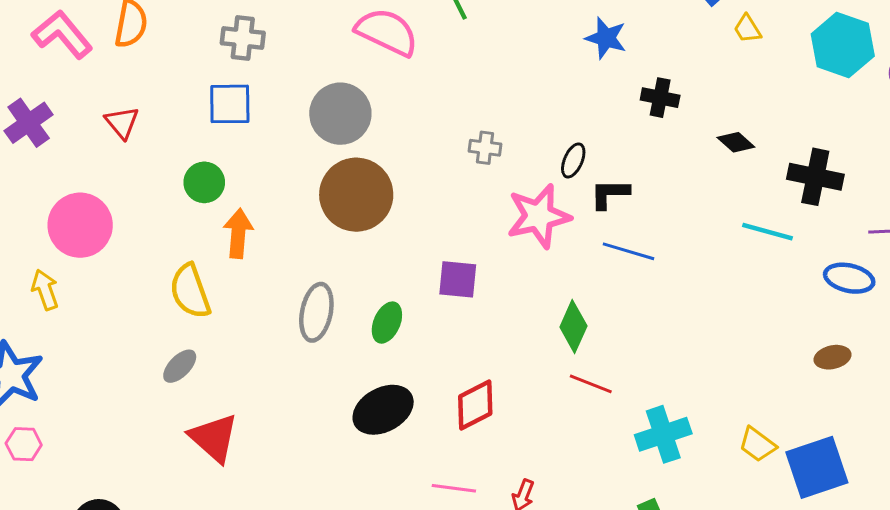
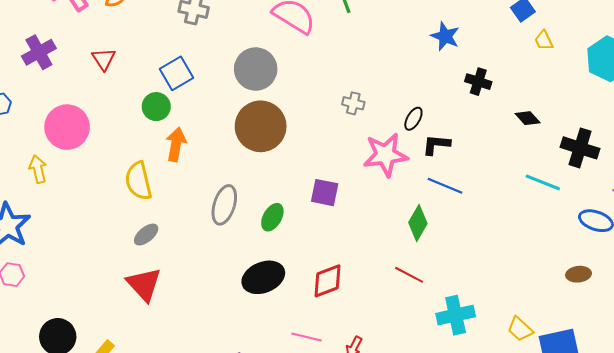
blue square: (230, 104) -> (176, 73), moved, turned -36
green diamond: (573, 327) -> (418, 223), moved
gray ellipse: (180, 366) -> (146, 235), moved

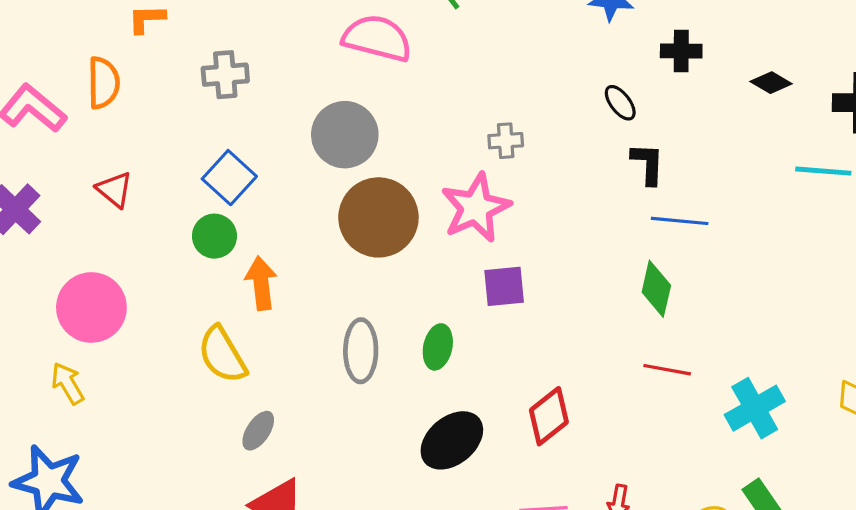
black ellipse: (413, 119) -> (620, 103), moved, turned -50
black L-shape: (436, 145) -> (648, 164), turned 104
pink star: (385, 155) -> (476, 208), moved

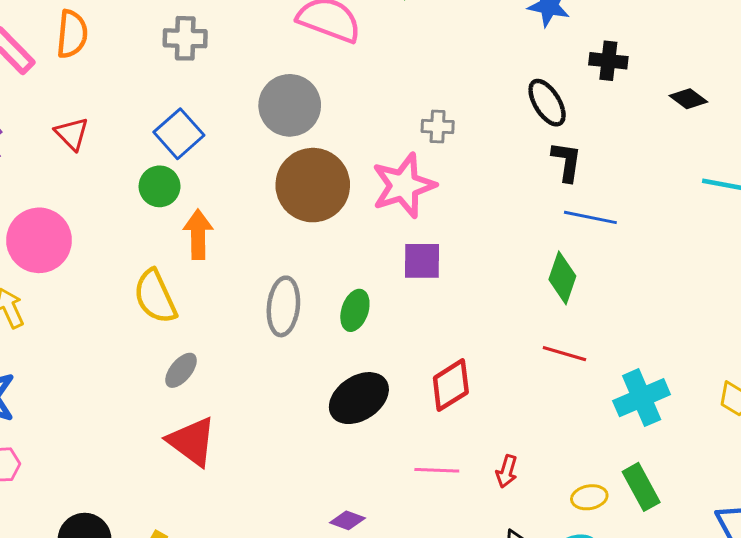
black ellipse: (620, 103) -> (547, 103), size x1.4

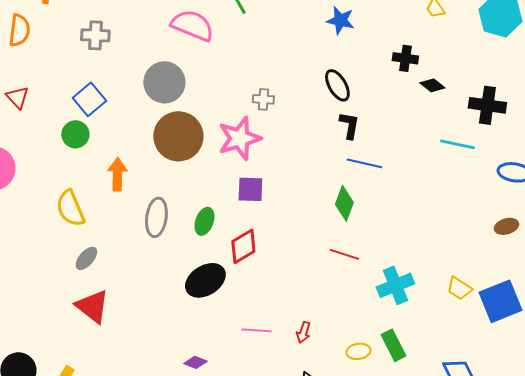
black cross: (608, 61) -> (405, 58), moved
orange arrow: (198, 234) -> (117, 174), moved
red diamond: (451, 385) -> (243, 246), moved

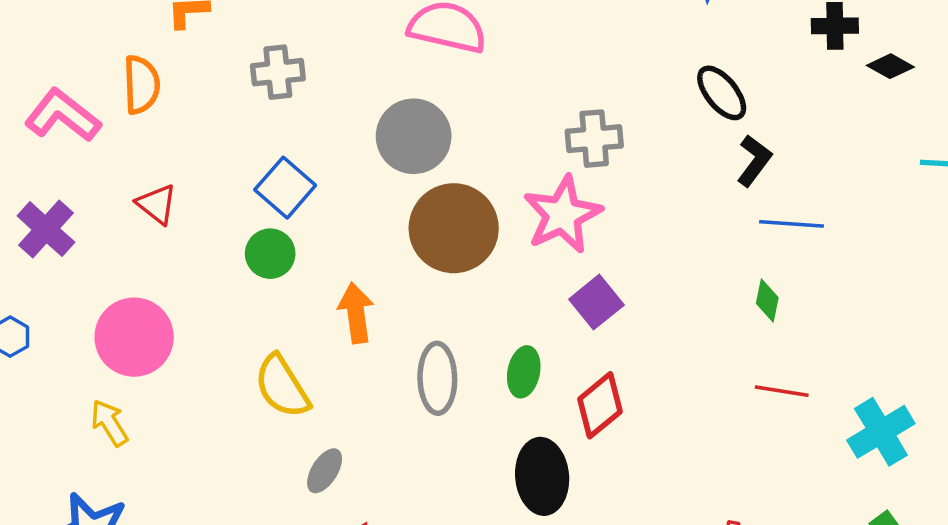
gray cross: (263, 99) -> (594, 139), size x1.4
black L-shape: (349, 125) -> (754, 161), turned 36
purple square: (250, 189) -> (596, 302), turned -32
green diamond: (344, 203) -> (767, 301), size x0.7
black ellipse: (205, 280) -> (542, 476), turned -54

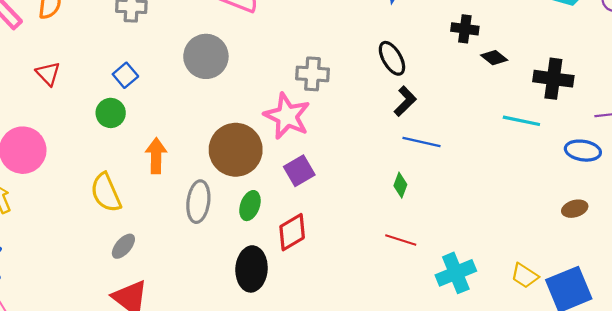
blue square: (285, 188) -> (125, 75), size x0.7
pink star: (563, 215) -> (287, 116), turned -30
brown circle: (454, 228) -> (236, 150), moved

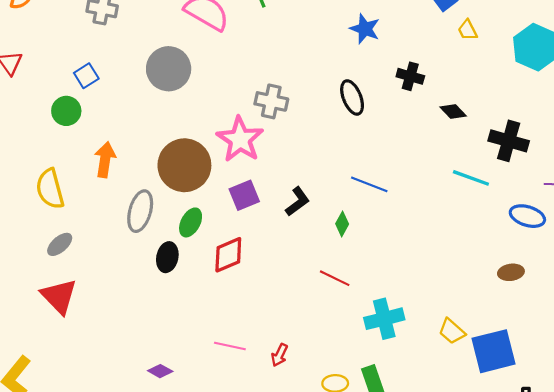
black cross: (465, 29) -> (410, 76), moved
black L-shape: (405, 101) -> (298, 202), moved
black ellipse: (252, 269) -> (167, 257), moved, size x0.7

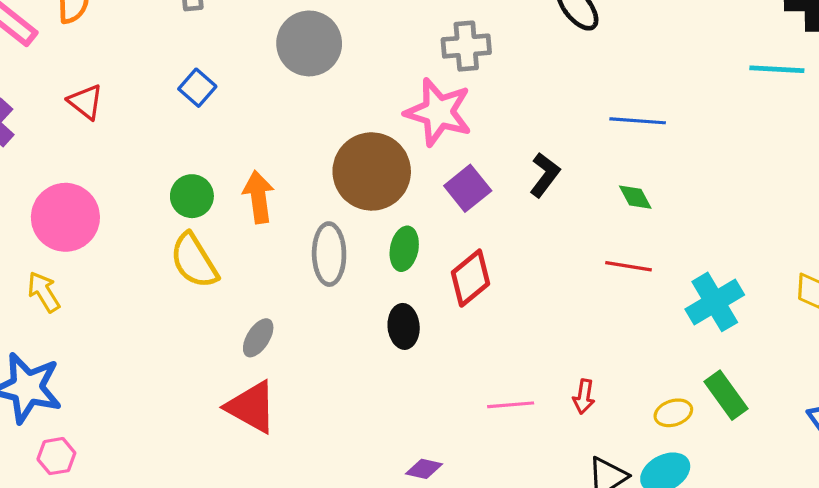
green circle: (66, 111) -> (192, 196), moved
green diamond: (342, 224) -> (635, 197), moved, turned -40
gray ellipse: (60, 244) -> (258, 338), moved
black ellipse: (167, 257) -> (404, 326), moved

